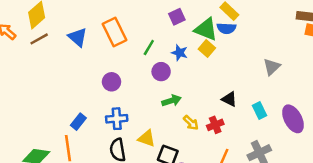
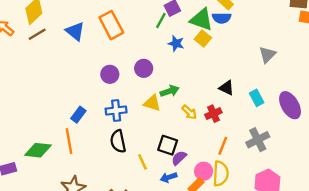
green line: (149, 48) -> (161, 20), moved
purple circle: (161, 72) -> (144, 68), moved
yellow triangle: (147, 138) -> (152, 103), moved

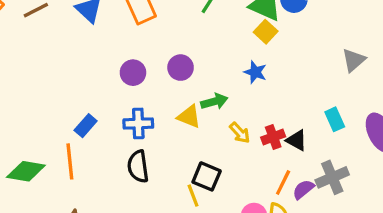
blue star: (176, 43) -> (255, 72), moved
black triangle: (227, 88) -> (297, 140), moved
purple semicircle: (179, 158) -> (303, 189), moved
yellow line: (142, 162) -> (193, 196), moved

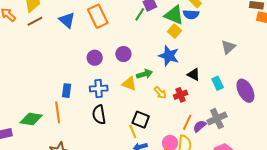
blue star: (255, 72) -> (169, 56), size x1.5
blue rectangle: (86, 126) -> (67, 91), turned -32
black triangle: (297, 140) -> (194, 74), moved

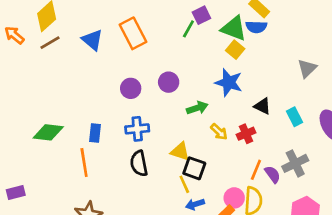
yellow triangle: (129, 84) -> (180, 151), moved
green diamond: (31, 119) -> (48, 132), moved
purple semicircle: (200, 126) -> (273, 174), turned 96

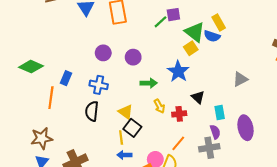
purple semicircle: (273, 174) -> (215, 132), moved

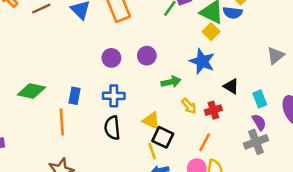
orange line: (178, 143) -> (205, 142), moved

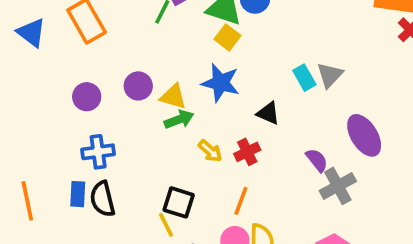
gray triangle: (276, 56) -> (330, 75), moved
blue rectangle: (74, 96) -> (78, 194), moved
cyan rectangle: (260, 99) -> (304, 78), moved
yellow triangle: (151, 121) -> (173, 97), moved
gray cross: (256, 142) -> (338, 186), moved

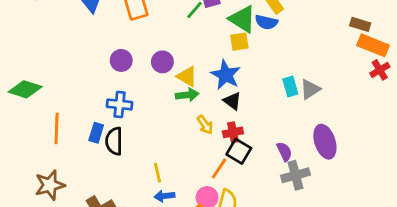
yellow square: (227, 37) -> (239, 42), turned 30
black triangle: (268, 113) -> (232, 101), moved
black square: (179, 202) -> (239, 151), moved

